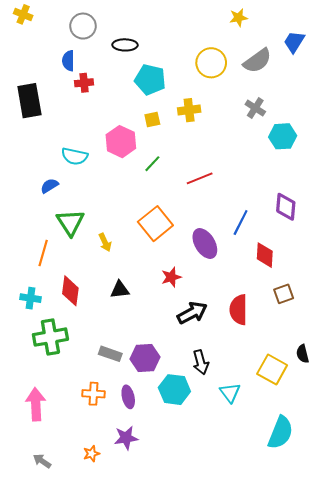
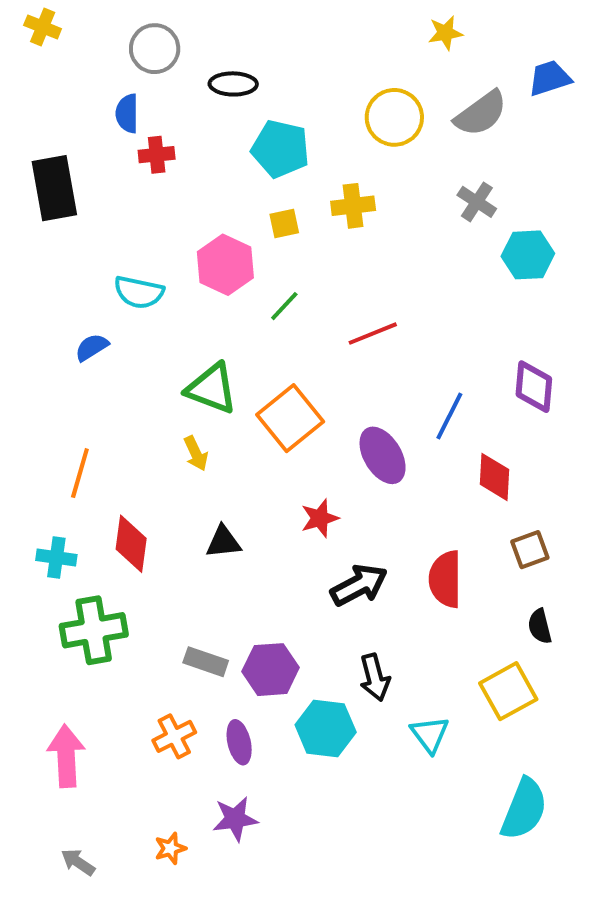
blue trapezoid: (294, 42) -> (550, 78), turned 40
green triangle: (70, 222) -> (212, 389), moved, turned -36
black semicircle: (303, 354) -> (540, 626), moved
yellow square: (272, 370) -> (508, 691), turned 32
orange cross: (93, 394) -> (174, 736), turned -30

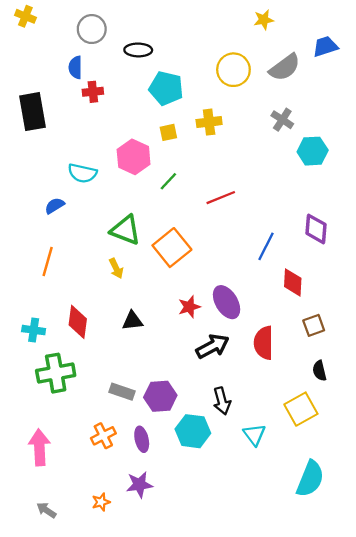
purple ellipse: (383, 455) -> (227, 302), moved
orange line: (80, 473) -> (48, 261), moved

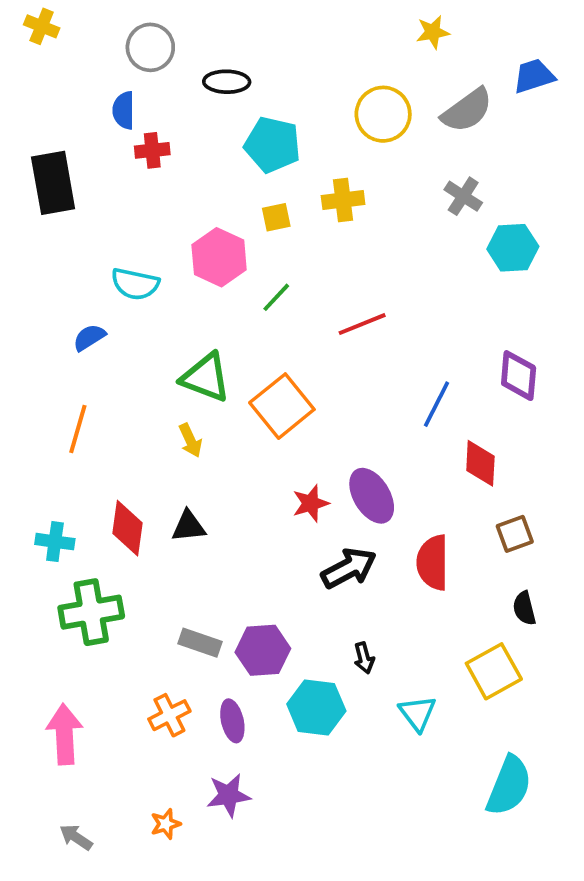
black triangle: (132, 321) -> (188, 526), moved
black arrow: (222, 401) -> (364, 658), size x0.7

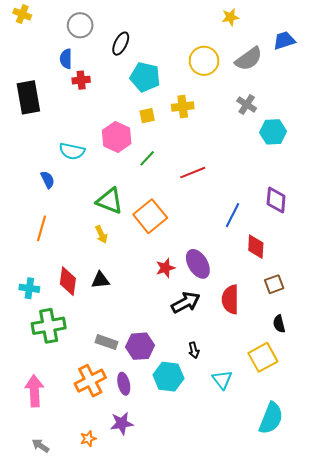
black ellipse: (227, 82) -> (121, 44), turned -65
blue semicircle: (89, 337) -> (48, 180), turned 96
orange cross: (169, 715) -> (90, 381), size x1.4

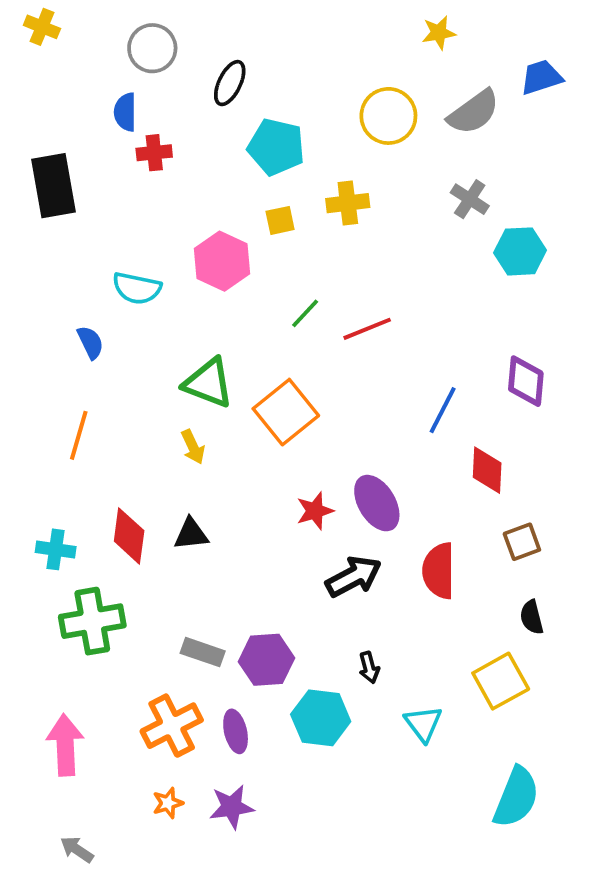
green line: (147, 158) -> (305, 313), moved
orange star: (88, 439) -> (168, 803), moved

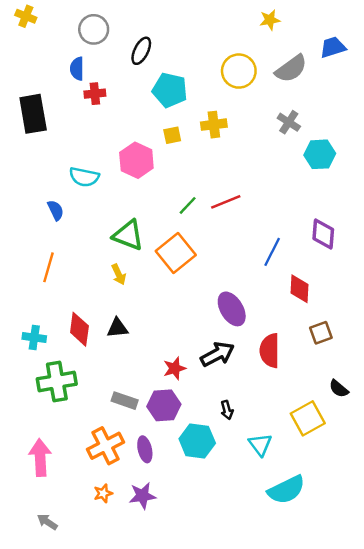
green line: (305, 313) -> (188, 205), moved
red star: (315, 511) -> (175, 368), moved
black semicircle: (532, 617) -> (339, 389), moved, turned -36
cyan semicircle: (516, 797) -> (286, 490), moved, turned 42

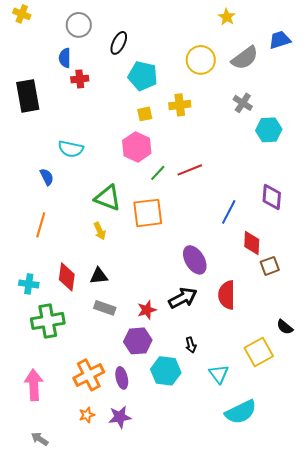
yellow star: (270, 20) -> (227, 17), turned -30
pink hexagon: (136, 160) -> (137, 147), moved
orange square: (176, 253) -> (148, 213), turned 32
brown square: (321, 333) -> (270, 266), moved
gray rectangle: (125, 401) -> (105, 308), moved

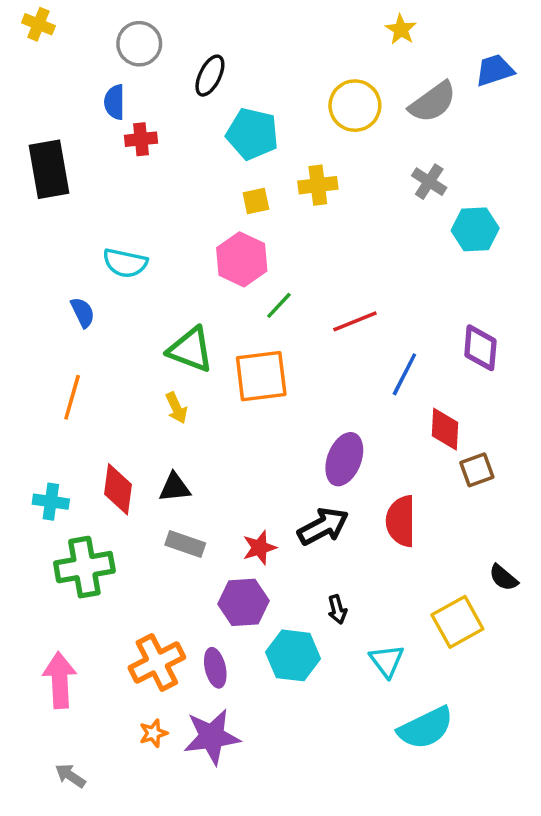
red line: (190, 170) -> (355, 321), moved
purple ellipse: (195, 260) -> (344, 459), turned 52
purple star: (120, 417) -> (212, 737), size x1.4

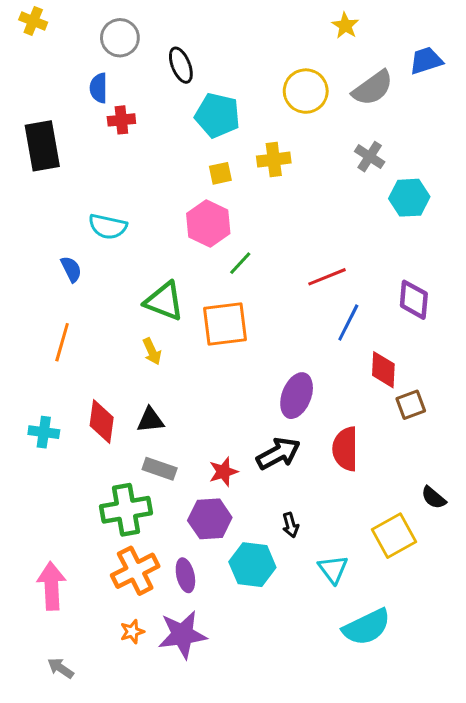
black ellipse: (210, 76) -> (181, 65), turned -48
red line: (355, 321) -> (327, 277), moved
green cross: (84, 567) -> (126, 510), moved

